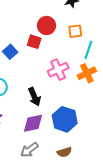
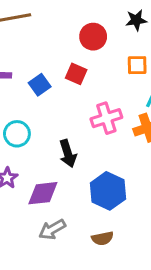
red circle: (47, 25) -> (93, 37), moved
purple diamond: (33, 123) -> (43, 193), moved

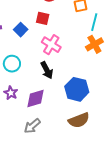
pink cross: (106, 118) -> (51, 45), moved, turned -30
gray arrow: (52, 230) -> (32, 126), moved
brown semicircle: (102, 238) -> (79, 120), size x1.5

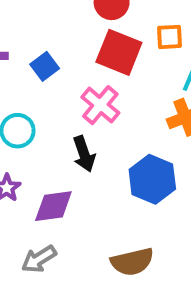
red square: (43, 18) -> (119, 52), moved, size x1.6
blue hexagon: (77, 89) -> (152, 179), moved

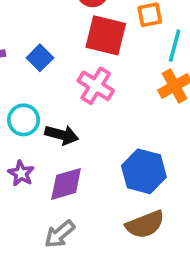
black arrow: (84, 154) -> (62, 135), moved, turned -48
blue hexagon: (152, 179) -> (144, 171), moved

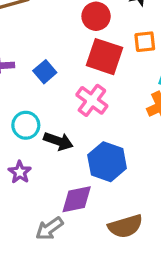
blue hexagon: (144, 171) -> (107, 162), moved
purple diamond: (66, 184) -> (77, 199), moved

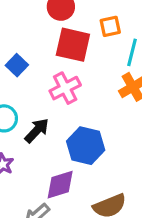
pink cross: (92, 100) -> (65, 88), turned 32
black arrow: (58, 141) -> (37, 131), turned -60

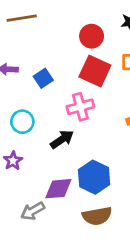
black arrow: (37, 131) -> (62, 139), moved
blue hexagon: (86, 146) -> (94, 177), moved

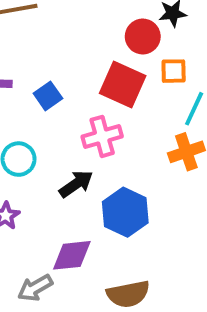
red circle: (92, 36) -> (143, 36), moved
blue hexagon: (94, 177) -> (125, 212), moved

